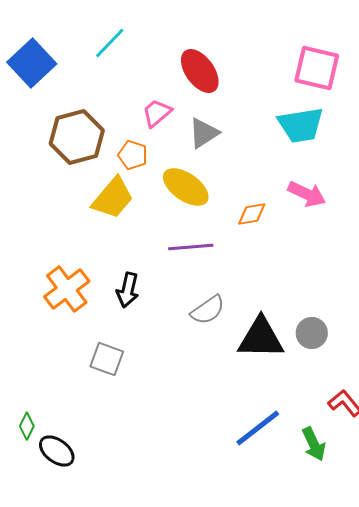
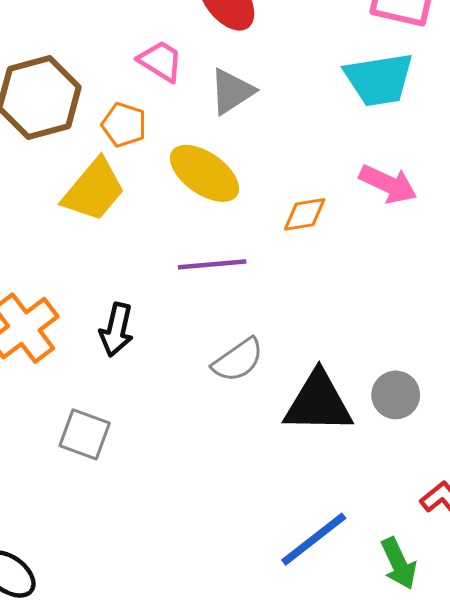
pink trapezoid: (157, 113) -> (160, 61), turned 72

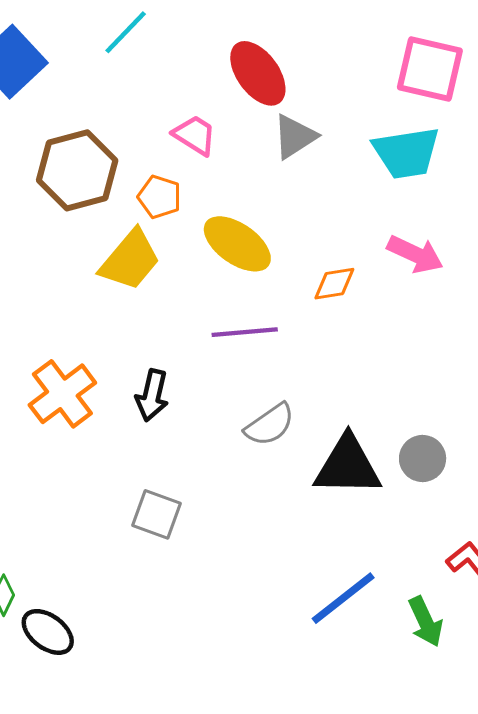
gray triangle: (232, 91) -> (295, 137), moved
gray square: (85, 434) -> (156, 514), moved

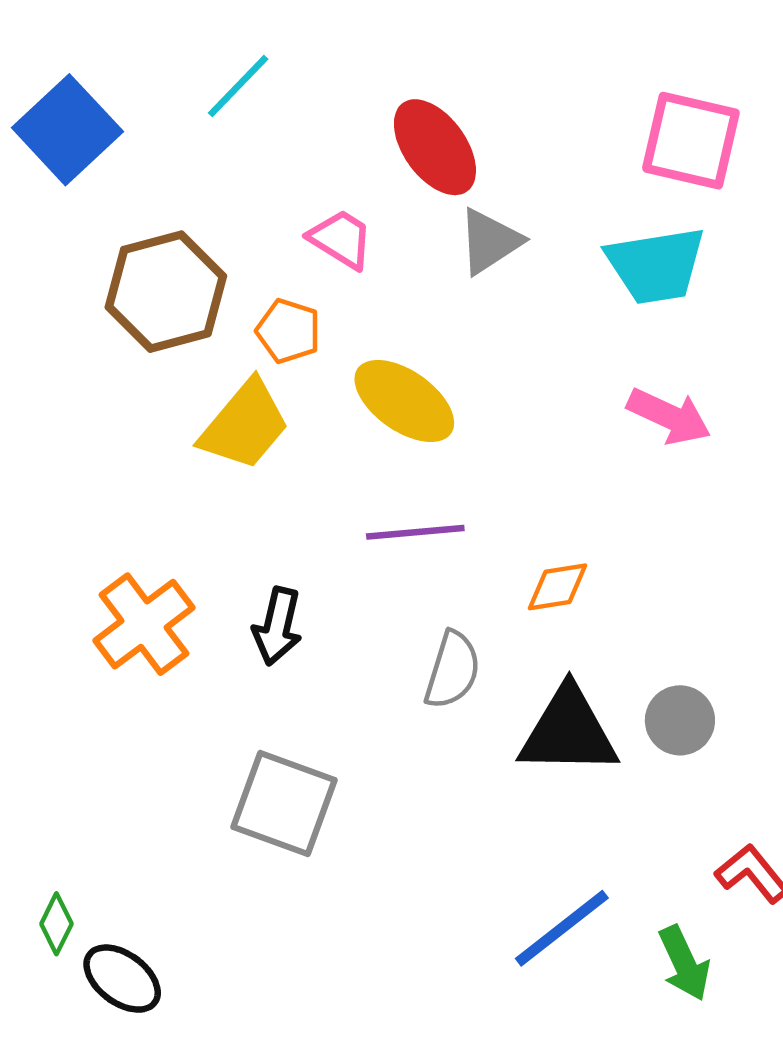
orange diamond: (334, 284) -> (557, 587), moved
gray semicircle: (270, 425) -> (452, 670), turned -38
gray square: (156, 514) -> (284, 804), size x1.4

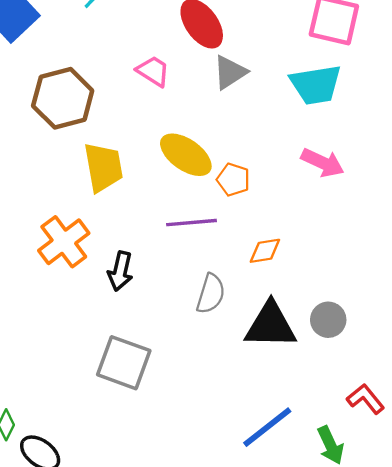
orange pentagon: (288, 331) -> (233, 180), moved
yellow trapezoid: (245, 425) -> (103, 167), turned -50
orange cross: (144, 624) -> (64, 242), moved

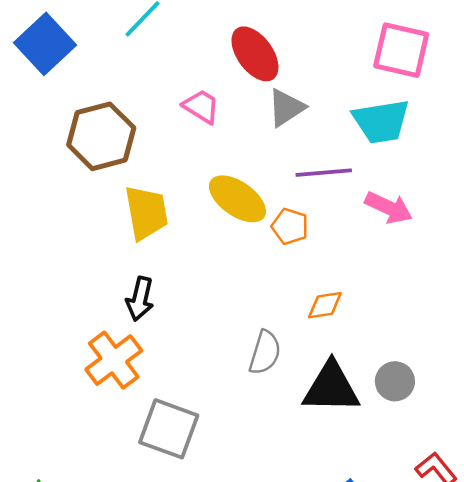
purple line: (192, 223) -> (324, 173), moved
orange cross: (64, 242) -> (114, 360), moved
black arrow: (120, 271) -> (140, 299), moved

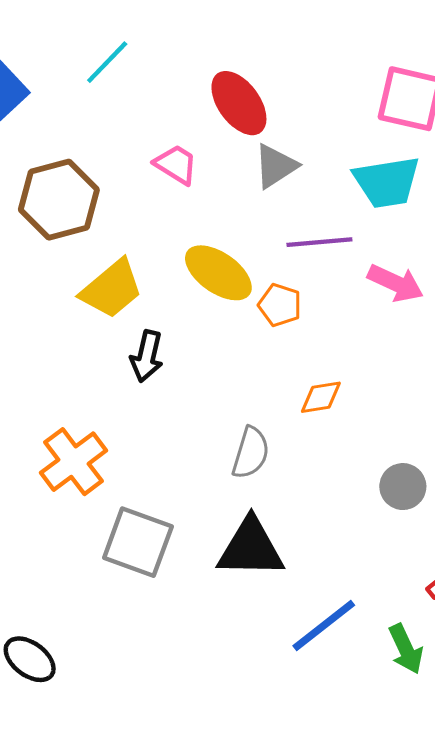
yellow trapezoid: (146, 213) -> (112, 289), turned 60
black arrow: (140, 299) -> (147, 356), moved
black triangle: (331, 388) -> (251, 548), moved

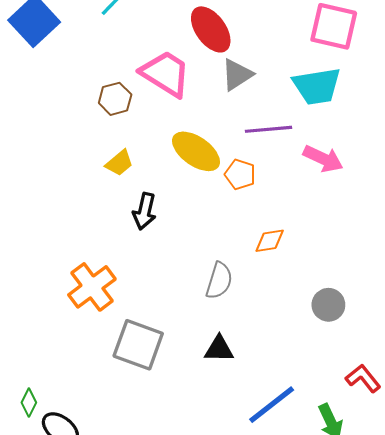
pink trapezoid: (176, 165) -> (166, 74), size x1.6
brown hexagon: (59, 200) -> (115, 99), moved, size x0.6
yellow trapezoid: (112, 289) -> (119, 163), size x0.6
black triangle: (251, 548) -> (219, 349), size x0.6

